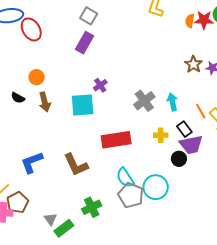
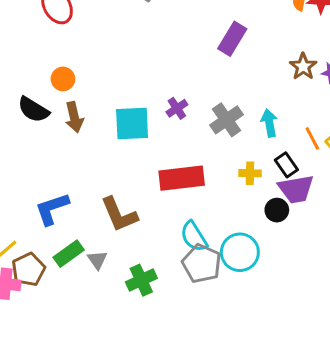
purple rectangle: (84, 43) -> (232, 39), moved
purple cross: (100, 85) -> (177, 108), moved
black semicircle: (18, 98) -> (33, 110), size x1.5
gray triangle: (50, 219) -> (97, 260), moved
green rectangle: (64, 228) -> (69, 254), moved

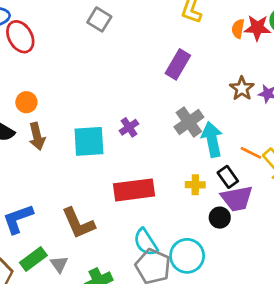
gray cross: (227, 120) -> (189, 122), moved
cyan arrow: (269, 123) -> (212, 139), size x1.4
orange line: (312, 138) -> (251, 153), turned -35

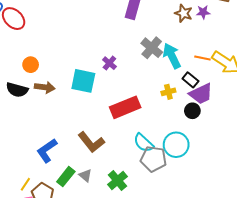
brown arrow: (37, 136) -> (45, 87), turned -54
cyan square: (89, 141) -> (83, 81), turned 30

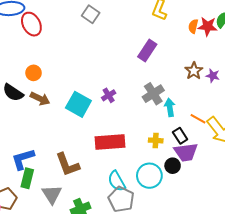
cyan arrow: (172, 56) -> (170, 107), size x0.7
cyan circle: (176, 145) -> (149, 176), moved
gray triangle: (85, 175) -> (52, 194), size x1.5
green rectangle: (66, 177) -> (27, 178), moved, turned -42

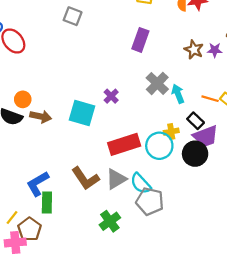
orange circle: (34, 73) -> (23, 99), moved
black circle: (173, 166) -> (195, 154), size x1.5
cyan circle: (149, 176) -> (159, 146), moved
gray triangle: (52, 194) -> (116, 179), moved, turned 45

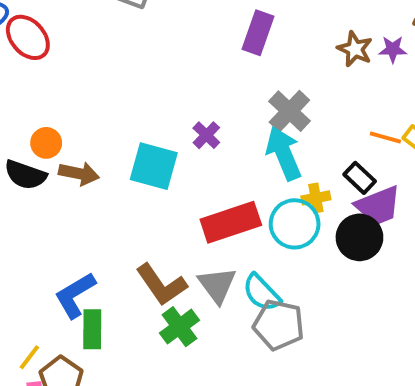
cyan arrow: (178, 94) -> (284, 153), moved, size x1.5
gray triangle: (116, 179) -> (217, 285), turned -35
green cross: (110, 221) -> (179, 327), moved

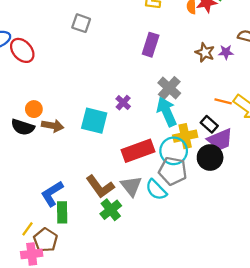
yellow cross: (316, 198) -> (185, 136), size x1.5
gray pentagon: (279, 325) -> (173, 171), moved

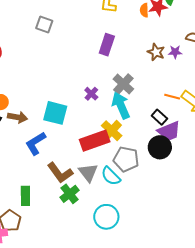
purple cross: (123, 103) -> (91, 94), moved
yellow cross: (185, 136) -> (112, 131), moved, turned -35
cyan circle: (174, 151) -> (106, 217), moved
blue L-shape: (52, 194) -> (36, 143), moved

